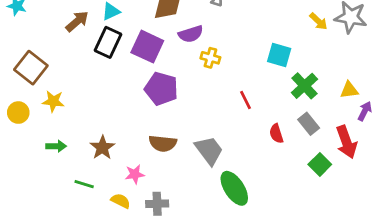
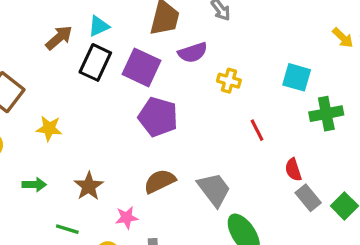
yellow cross: (210, 58) -> (229, 81), moved
green cross: (304, 86) -> (326, 114), turned 32
yellow star: (53, 101) -> (49, 128), moved
gray rectangle: (309, 124) -> (308, 198), moved
brown semicircle: (163, 143) -> (160, 181), turned 148

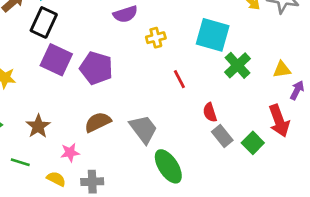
purple square: (142, 67) -> (56, 60), moved
cyan square: (297, 77) -> (213, 35), size x1.4
yellow cross: (229, 81) -> (156, 38), turned -30
green cross: (326, 114) -> (238, 65), turned -32

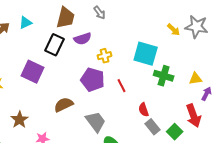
black rectangle: (44, 22) -> (55, 45), moved
green cross: (238, 65) -> (164, 76), turned -30
purple pentagon: (96, 68) -> (93, 80), moved
brown semicircle: (98, 122) -> (64, 105), moved

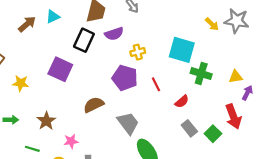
red semicircle: (144, 110) -> (182, 101), moved, turned -112

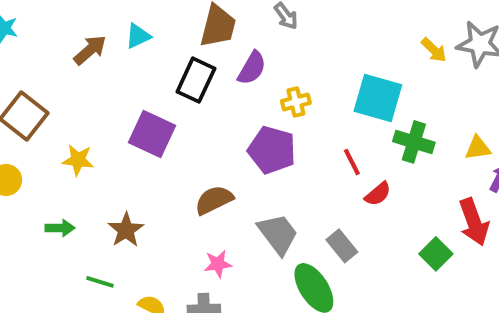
purple semicircle: (114, 34) -> (252, 68), turned -42
red line: (156, 84) -> (352, 162), moved
gray rectangle: (189, 128) -> (342, 246), moved
pink star: (71, 141) -> (218, 264), moved

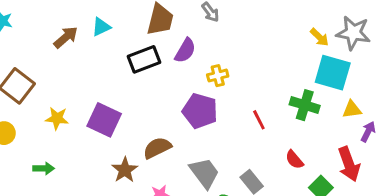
black rectangle: (196, 80) -> (144, 59), turned 44
cyan square: (378, 98) -> (333, 73), moved
purple square: (152, 134) -> (104, 120), moved
red semicircle: (378, 194) -> (294, 160), moved, turned 90
brown star: (126, 230) -> (125, 170), moved

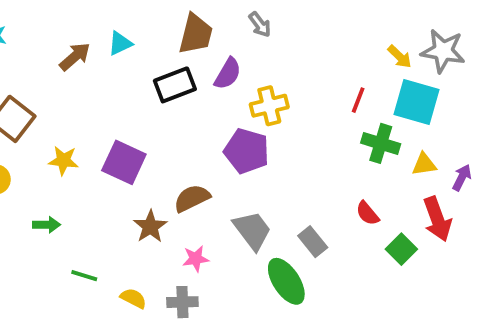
yellow cross: (218, 76) -> (269, 106), size x1.4
yellow triangle: (352, 109) -> (424, 164), moved
red line: (259, 120) -> (358, 100), moved, turned 48

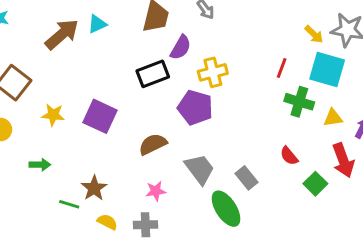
brown arrow: (75, 57) -> (62, 34), size x1.4
black rectangle: (175, 85) -> (153, 74), moved
brown star: (150, 227) -> (94, 188), moved

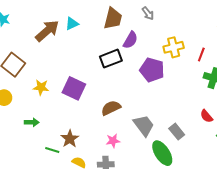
yellow cross: (213, 72) -> (174, 47), moved
purple pentagon: (195, 108) -> (152, 70), moved

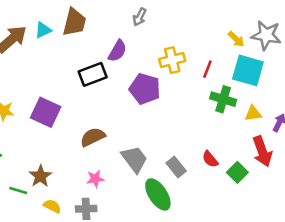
gray arrow: (148, 13) -> (140, 17), turned 64
brown trapezoid: (113, 18) -> (74, 22), moved
red semicircle: (206, 116) -> (210, 159), moved

